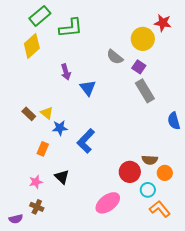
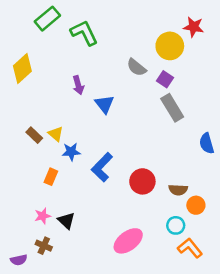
green L-shape: (71, 28) -> (84, 33), turned -110
yellow diamond: (32, 46) -> (22, 69), moved
red circle: (130, 172) -> (142, 181), moved
black triangle: (62, 177) -> (66, 221), moved

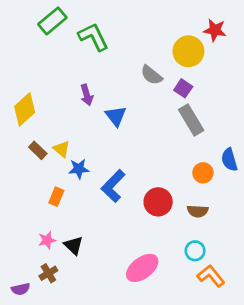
yellow diamond: (22, 69) -> (25, 109), moved
orange circle: (196, 205) -> (203, 173), moved
brown cross: (44, 246) -> (48, 273), turned 35

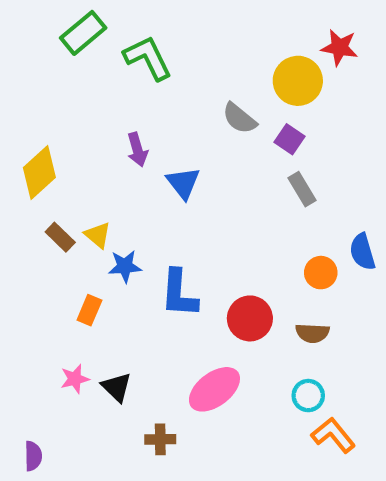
gray rectangle: (191, 120) -> (302, 189), size x0.7
blue L-shape: (113, 186) -> (179, 293), turned -40
pink ellipse: (142, 268) -> (214, 389), moved
brown cross: (48, 273) -> (160, 439), moved, turned 30
purple semicircle: (21, 289) -> (33, 456), turned -78

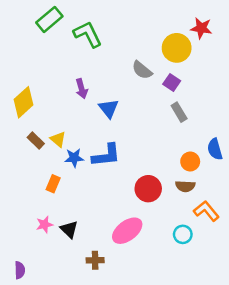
blue L-shape: (179, 293) -> (106, 155), moved, turned -100
brown semicircle: (312, 333) -> (185, 186), moved
orange L-shape: (333, 435) -> (206, 211), moved

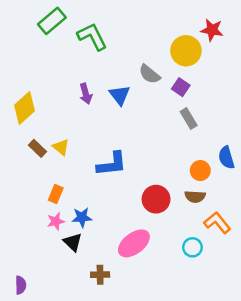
blue triangle: (109, 108) -> (120, 95), moved
blue star: (74, 158) -> (82, 217), moved
pink star: (44, 224) -> (56, 221), moved

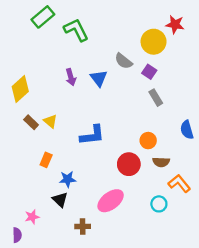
orange circle: (200, 171) -> (148, 141), moved
pink star: (56, 221) -> (32, 217), moved

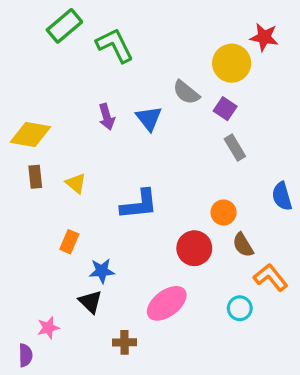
yellow diamond: (20, 89) -> (30, 135), turned 52
brown rectangle: (31, 122) -> (35, 177), moved, turned 40
brown semicircle: (161, 162) -> (243, 245), turned 56

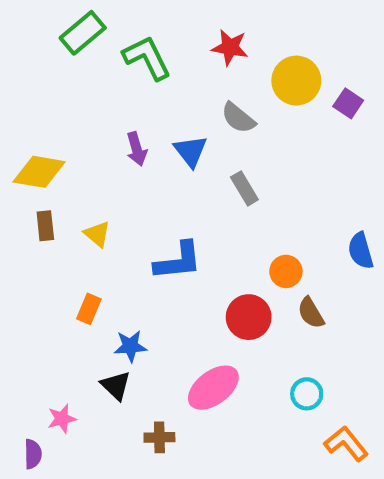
red star: (264, 37) -> (230, 47), moved
purple square: (225, 109) -> (348, 103), moved
gray rectangle: (235, 148) -> (244, 188), moved
orange L-shape: (271, 277) -> (346, 444), moved

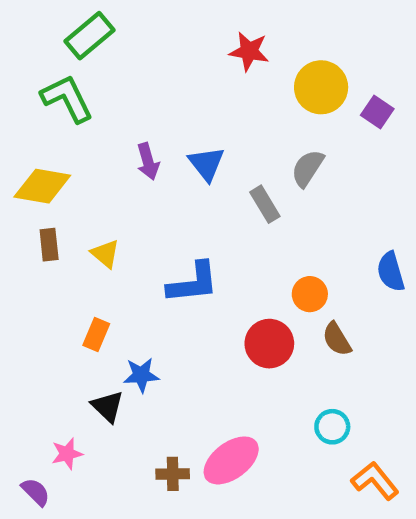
green L-shape: (147, 58) -> (67, 99), moved
gray semicircle: (238, 118) -> (308, 168), moved, turned 84
black triangle: (116, 386) -> (107, 406), moved
pink ellipse: (213, 388) -> (231, 460), moved
purple semicircle: (33, 454) -> (36, 492), turned -44

